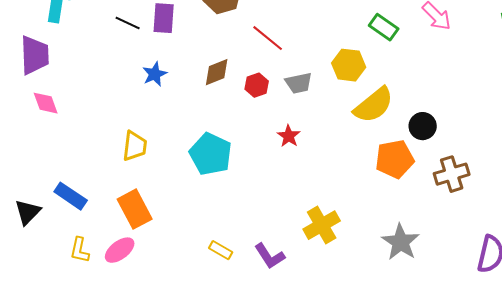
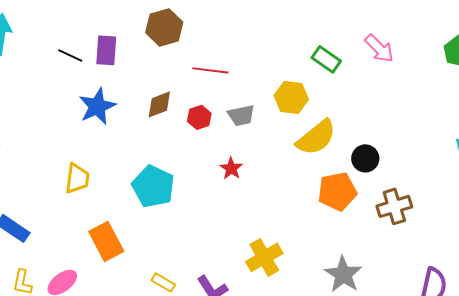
red line: (268, 38) -> (210, 70), turned -32
blue star: (155, 74) -> (97, 106), size x1.5
orange rectangle: (135, 209) -> (106, 241), moved

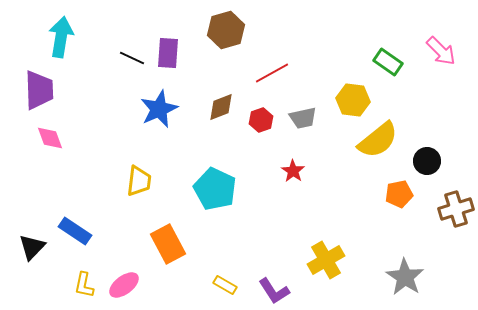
red line: (210, 70) -> (272, 73), turned -36
orange pentagon: (337, 191) -> (399, 194), size x0.7

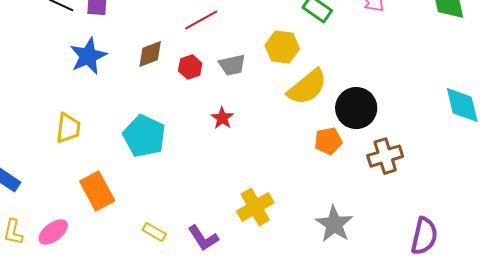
black circle: (427, 161) -> (356, 108), size x1.5

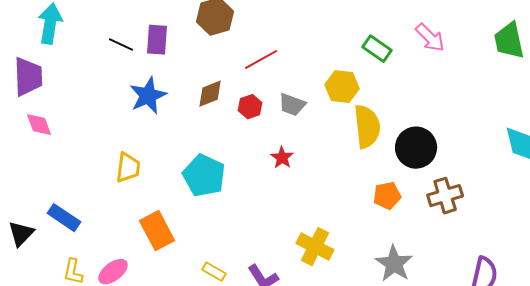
gray trapezoid: (232, 65) -> (292, 105), turned 32
yellow semicircle: (307, 87) -> (367, 127), turned -57
orange pentagon: (328, 141) -> (387, 196), moved
yellow cross: (255, 207) -> (315, 247), turned -33

